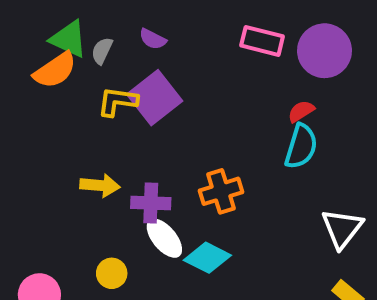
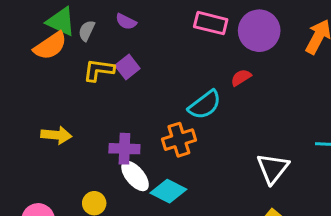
purple square: (155, 98) -> (127, 67), size x0.6
cyan semicircle: (301, 146) -> (205, 105), moved, turned 36
yellow arrow: (100, 185) -> (56, 135), moved

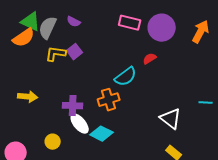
gray semicircle: (87, 31) -> (48, 28), size x1.6
white triangle: (273, 168) -> (171, 119), turned -30

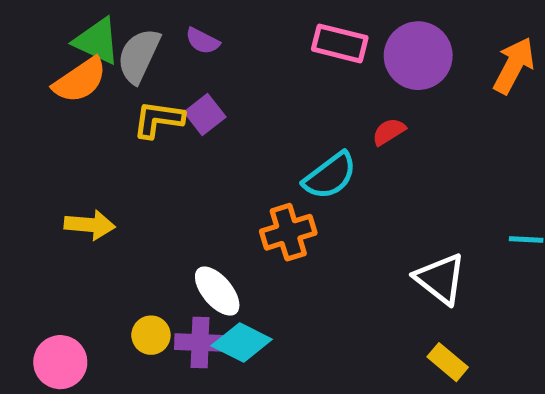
purple cross: (73, 106) -> (200, 342), moved
cyan diamond: (102, 134) -> (242, 342), moved

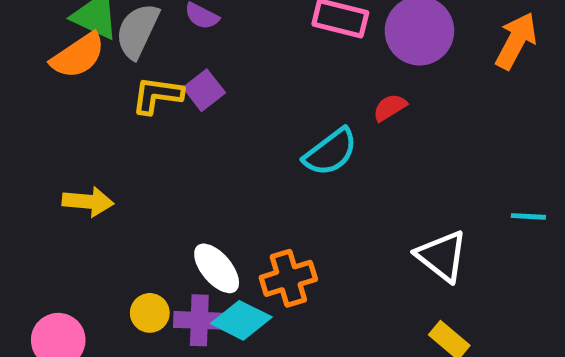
orange cross: (288, 232) -> (288, 278), moved

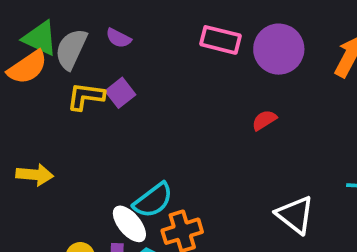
red semicircle: (390, 108) -> (264, 120), moved
cyan semicircle: (330, 152) -> (153, 200), moved

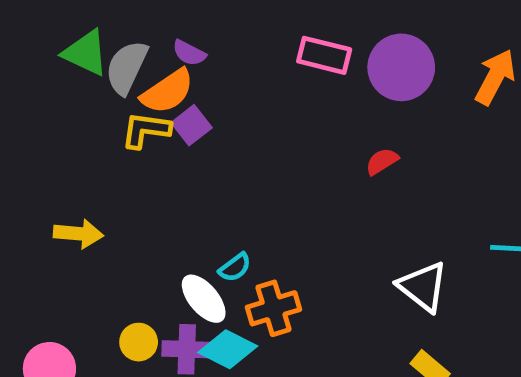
orange semicircle: (27, 67) -> (168, 91), moved
cyan semicircle: (153, 200) -> (235, 267), size x0.6

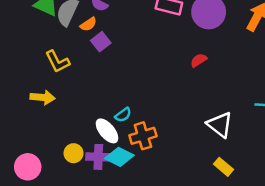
orange semicircle: (168, 91) -> (88, 24), size x0.6
yellow L-shape: (146, 130) -> (57, 61), moved, turned -125

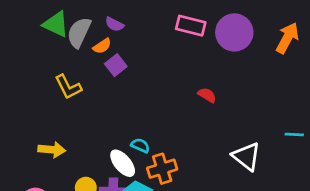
red semicircle: (199, 60) -> (207, 95), moved, turned 63
yellow arrow: (43, 97) -> (52, 150), moved
cyan semicircle: (123, 115) -> (140, 146), turned -119

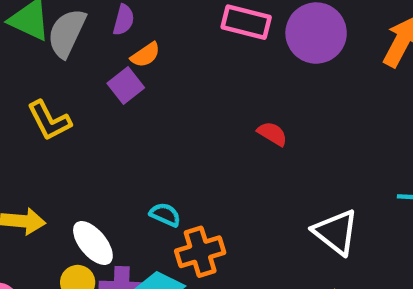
purple semicircle: (114, 24) -> (124, 20), turned -102
orange semicircle: (102, 46) -> (145, 55), moved
white ellipse: (123, 163) -> (93, 243), moved

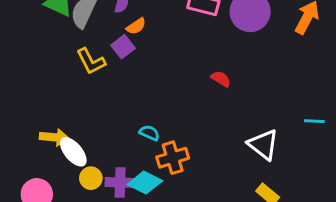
yellow L-shape: (49, 121) -> (91, 61), moved
white ellipse: (93, 243) -> (73, 152), moved

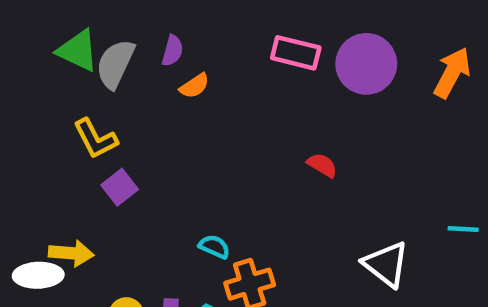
purple square: (123, 47) -> (120, 187), moved
yellow L-shape: (91, 61) -> (95, 139), moved
white ellipse: (73, 152) -> (38, 275), moved, turned -52

